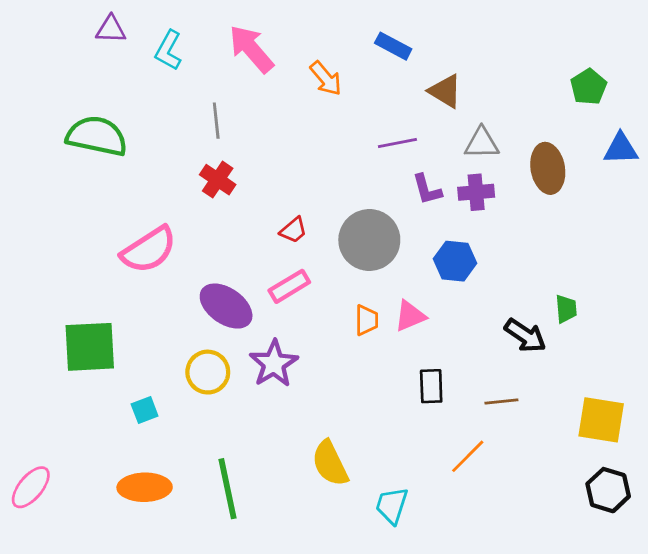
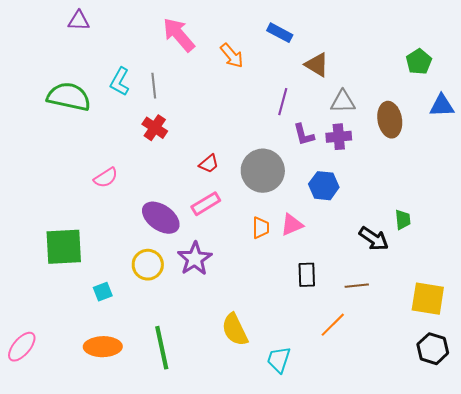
cyan L-shape: (168, 50) -> (120, 82), moved
purple line: (397, 143) -> (283, 102), turned -64
pink semicircle: (149, 250) -> (106, 178), size x0.6

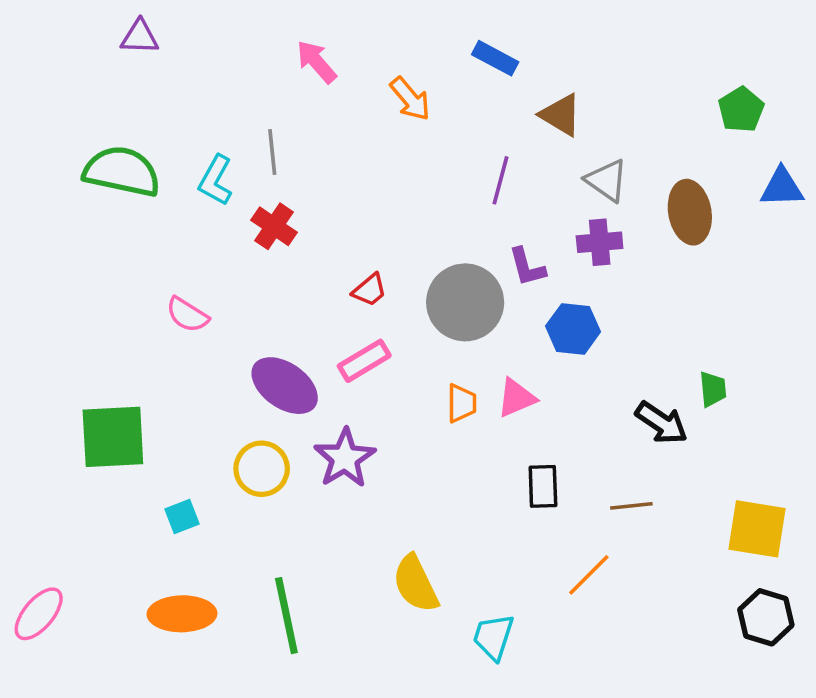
pink arrow: (179, 35) -> (316, 62), size x0.7
cyan L-shape: (120, 82) -> (216, 180), moved
gray triangle: (343, 102) -> (607, 180), turned 36
purple L-shape: (304, 135) -> (527, 267), moved
pink semicircle: (106, 178) -> (187, 315), turned 65

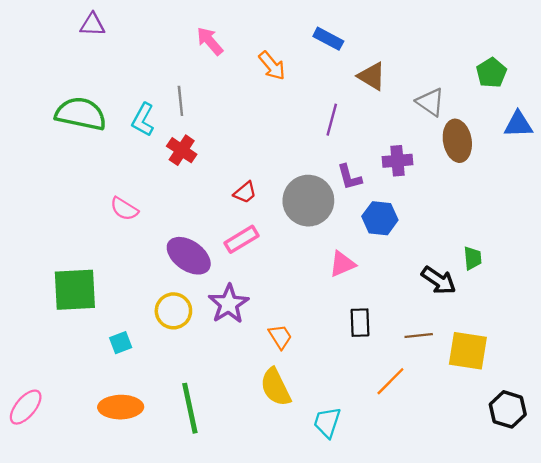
gray triangle: (607, 180) -> (430, 102), moved
orange trapezoid: (462, 403) -> (280, 337), moved, turned -32
yellow square: (757, 529) -> (468, 351), moved

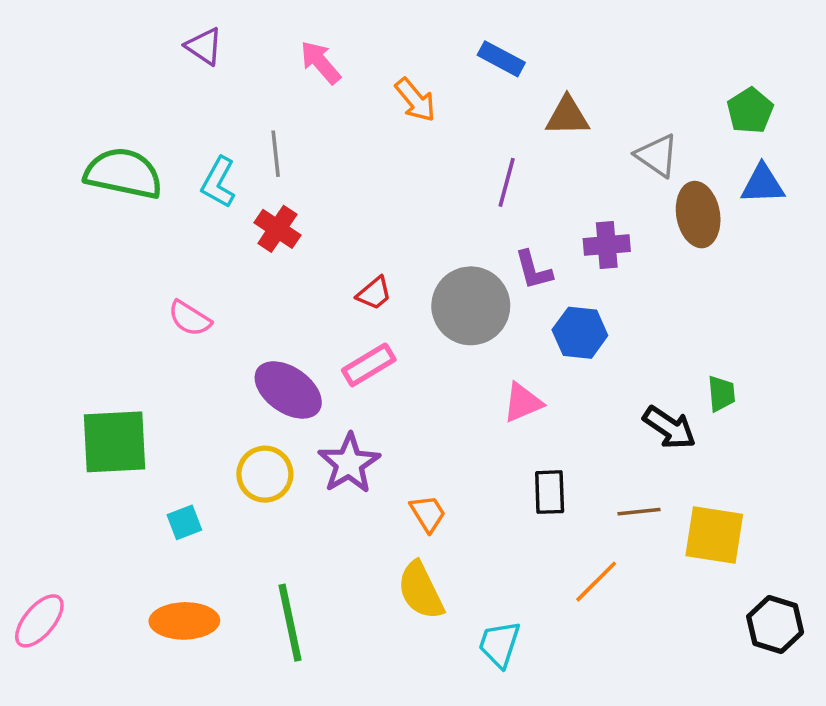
purple triangle: (93, 25) -> (204, 46), moved, turned 32
brown triangle: (372, 76) -> (567, 116), turned -32
blue triangle: (518, 124) -> (763, 184), moved

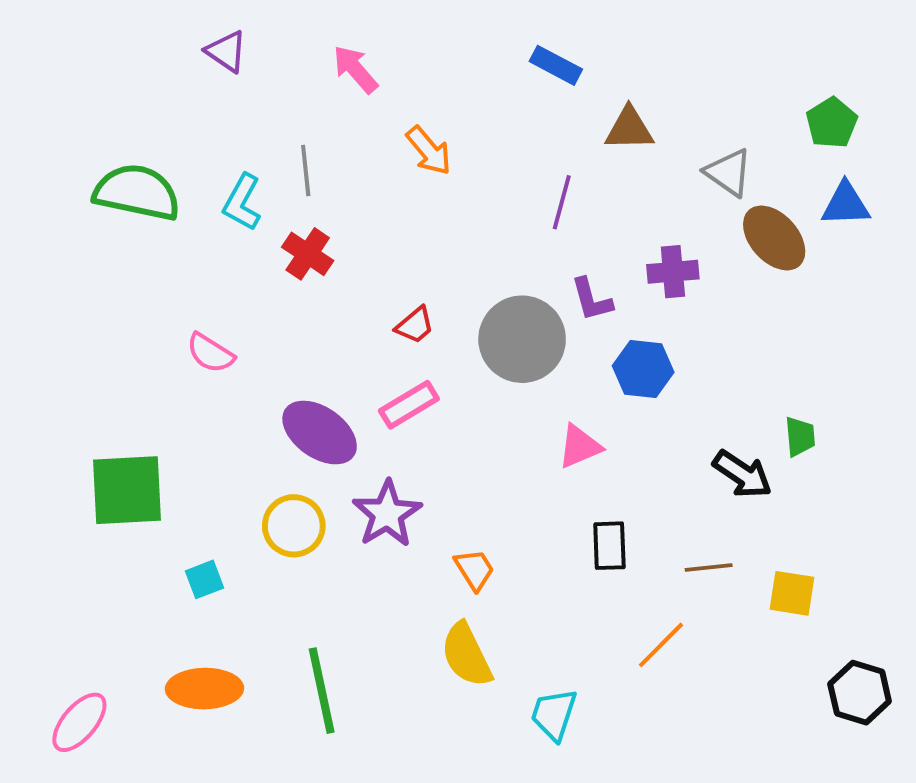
orange arrow: (415, 100) -> (429, 151), moved
brown ellipse: (698, 215) -> (774, 238), turned -32
yellow square: (714, 535) -> (792, 593), size x0.7
pink ellipse: (39, 621) -> (79, 722), moved

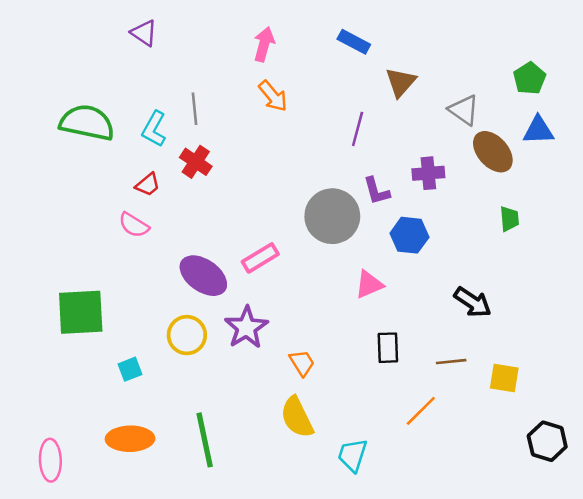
pink arrow: (355, 69) -> (264, 44), moved, turned 56
brown triangle: (629, 129) -> (401, 82), turned -48
red trapezoid: (415, 325) -> (148, 185), moved
green trapezoid: (800, 436) -> (509, 219), moved
pink ellipse: (79, 722) -> (50, 460), turned -42

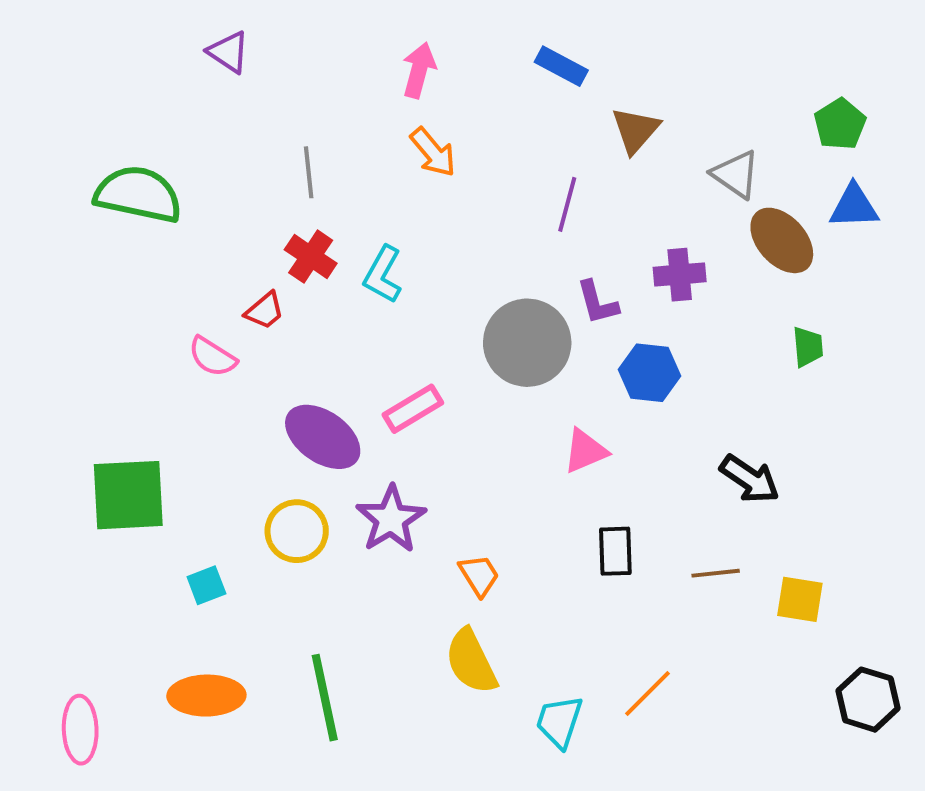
cyan L-shape: (154, 129) -> (383, 275), moved
red trapezoid: (148, 185) -> (265, 311), moved
orange line: (421, 411) -> (647, 694), moved

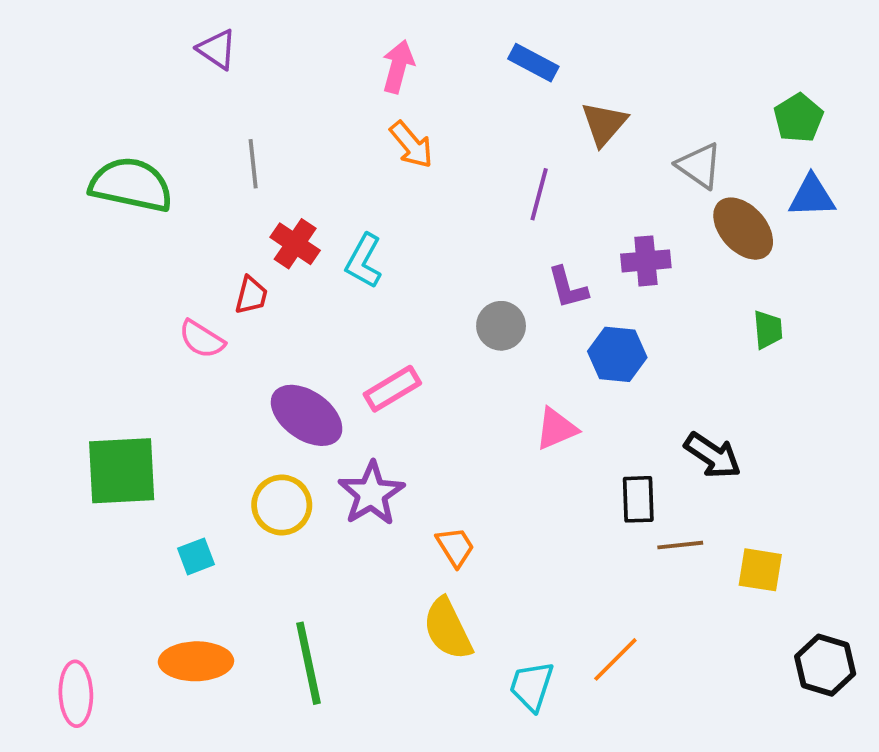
gray line: (309, 172) -> (253, 164), moved
red trapezoid: (265, 311) -> (251, 295), turned -36
gray circle: (527, 343) -> (501, 326), size x0.6
black rectangle: (615, 551) -> (638, 499), moved

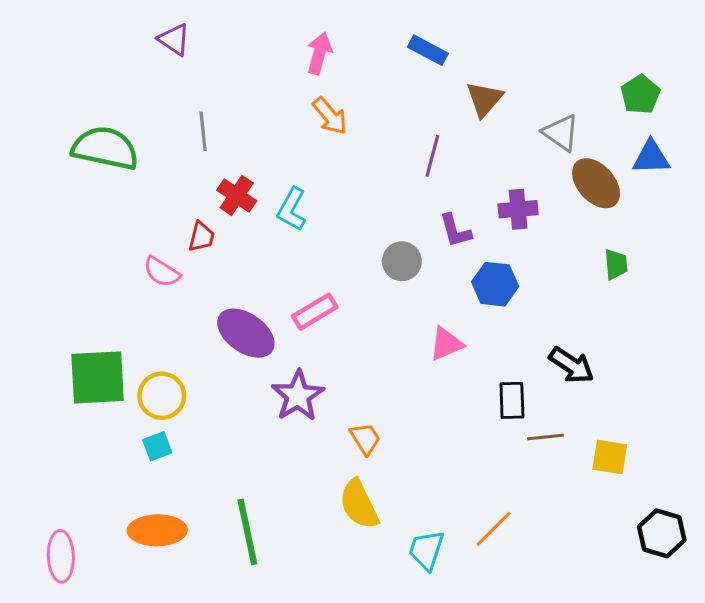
yellow circle: (282, 505) -> (162, 396), moved

